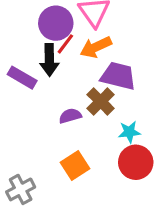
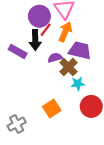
orange arrow: (96, 47) -> (65, 32), turned 138
purple semicircle: (70, 116) -> (55, 58), moved
cyan star: (129, 132) -> (78, 84), moved

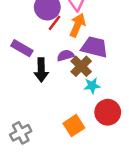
black arrow: (35, 40) -> (41, 70), moved
orange square: (52, 108) -> (74, 126), moved

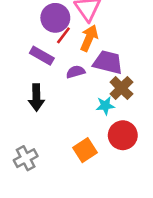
purple rectangle: (22, 48) -> (42, 56), moved
brown cross: (81, 66) -> (121, 88), moved
black arrow: (41, 70) -> (36, 97), moved

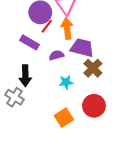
orange arrow: (89, 38) -> (67, 28), turned -30
cyan star: (105, 106) -> (66, 82), moved
gray cross: (26, 158) -> (14, 97), moved, turned -30

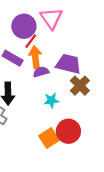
orange arrow: (67, 28) -> (35, 57), moved
red circle: (94, 106) -> (68, 131), moved

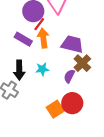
purple semicircle: (41, 72) -> (69, 76), moved, turned -48
cyan star: (51, 100) -> (42, 69), moved

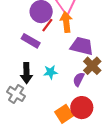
orange arrow: (43, 38) -> (66, 22), moved

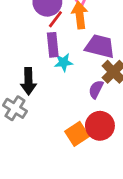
purple rectangle: (31, 41) -> (53, 45), moved, turned 54
cyan star: (50, 72) -> (64, 62), moved

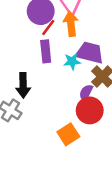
cyan star: (64, 62) -> (72, 61), moved
red circle: (100, 126) -> (90, 110), moved

